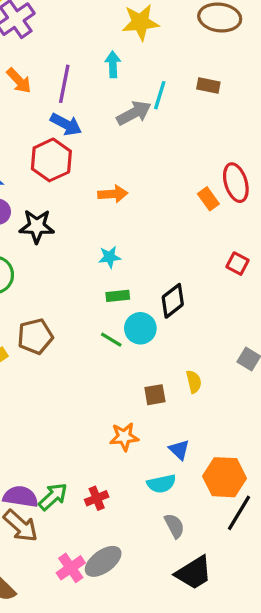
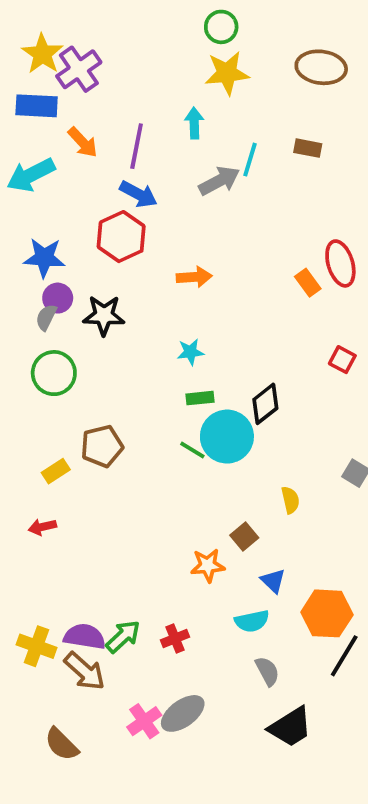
cyan circle: (140, 328) -> (227, 437), size x1.4
brown square: (155, 395) -> (244, 537), moved, turned -30

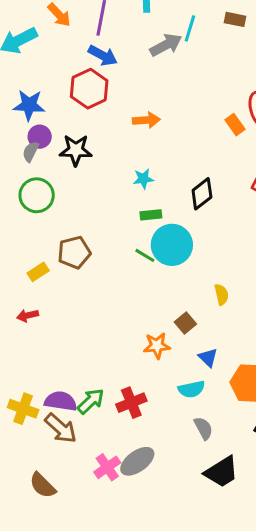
black diamond: (265, 404) -> (202, 194), moved
red cross: (175, 638) -> (131, 403), size x1.4

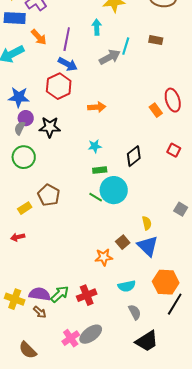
brown pentagon: (74, 252) -> (49, 195), turned -30
blue triangle: (208, 358) -> (148, 246), moved, size x1.6
brown arrow: (61, 428) -> (40, 312), size x0.6

